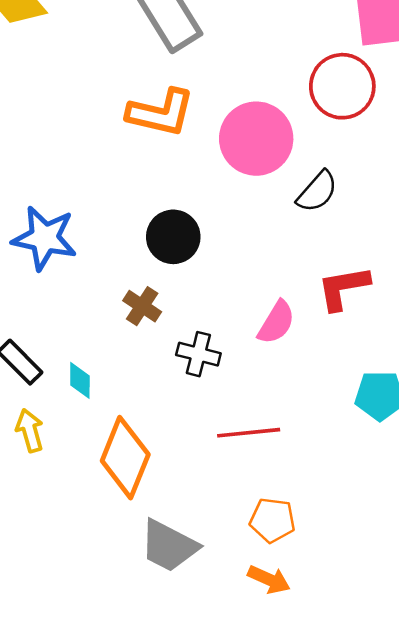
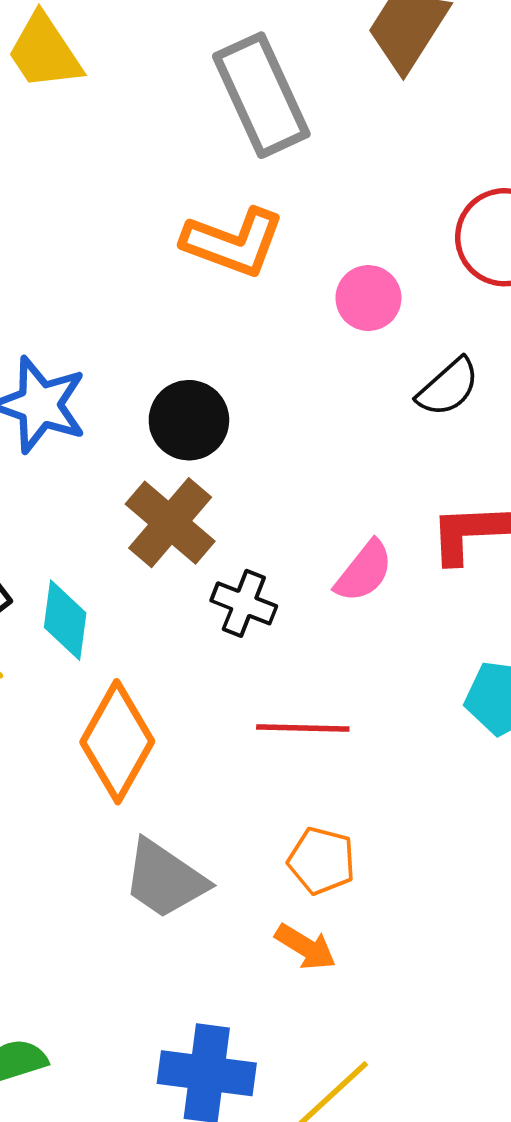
pink circle: (256, 139) -> (368, 298), size x0.6
black circle: (173, 237) -> (189, 420), moved
brown cross: (142, 306) -> (170, 523), size x1.6
cyan diamond: (80, 380) -> (65, 620), size x1.4

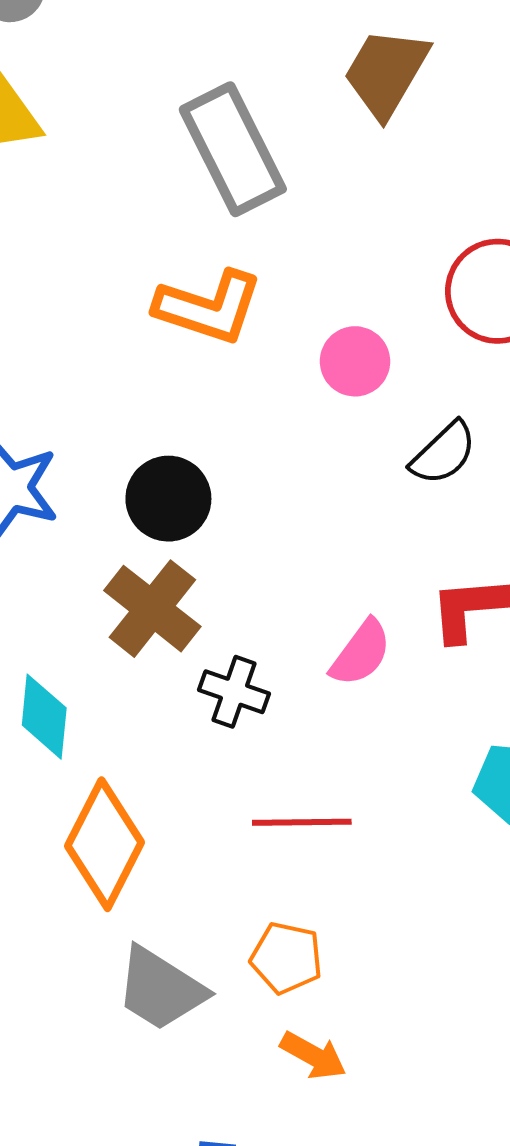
orange pentagon: (322, 861) -> (286, 958), moved

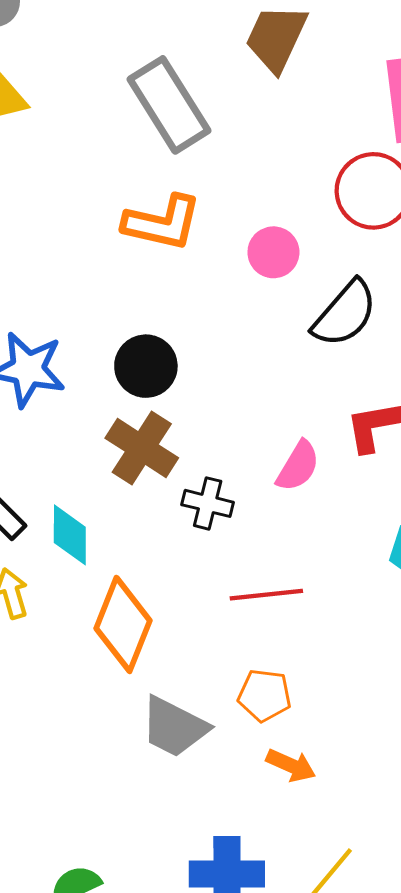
black semicircle: (443, 453) -> (345, 314), size x1.4

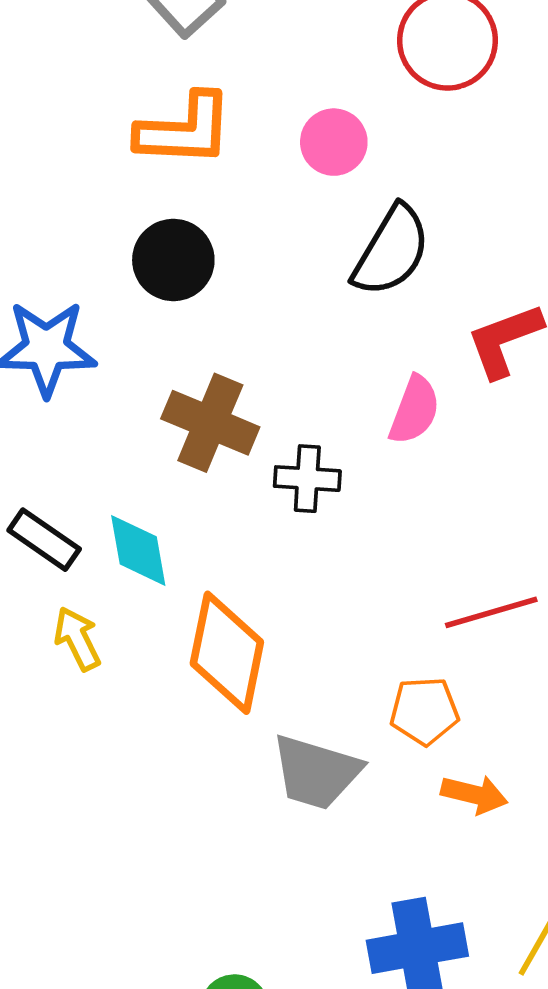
black semicircle: (345, 314) -> (391, 251), moved
black circle: (146, 366) -> (173, 260), moved
red line: (266, 595) -> (491, 612), moved

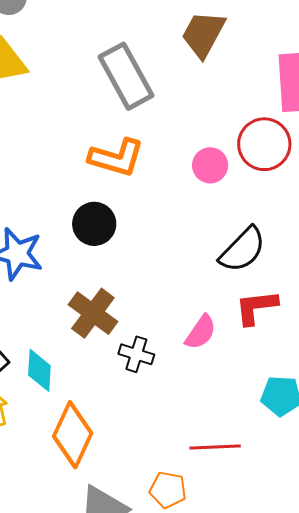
pink circle: (334, 142) -> (210, 165), moved
black semicircle: (391, 251) -> (242, 250), moved

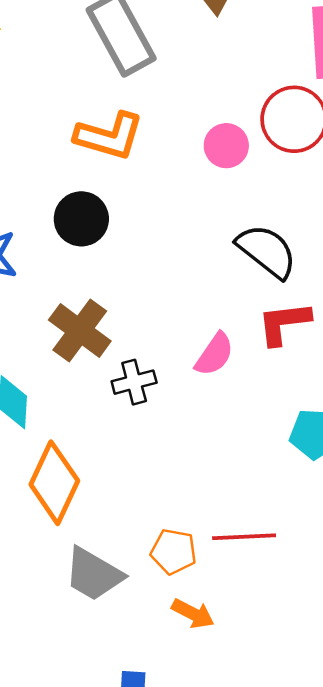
black semicircle: (242, 250) -> (267, 251), turned -96
black cross: (136, 354) -> (134, 382), turned -32
red line: (215, 447) -> (244, 537), moved

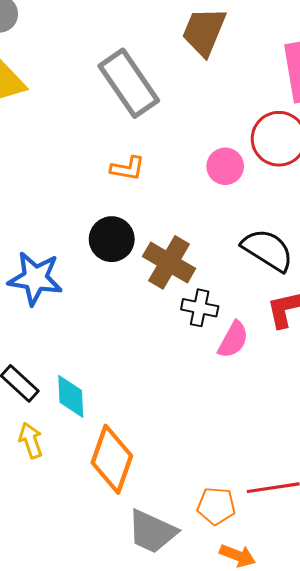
orange L-shape: (109, 136) -> (128, 168), size x0.6
brown cross: (80, 331) -> (169, 262), moved
black cross: (134, 382) -> (200, 308), moved, turned 32

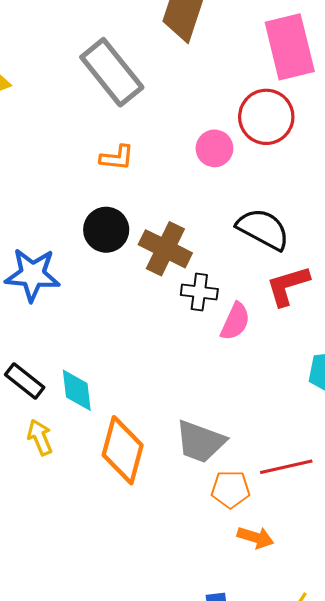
gray trapezoid: (152, 532) -> (200, 442), moved

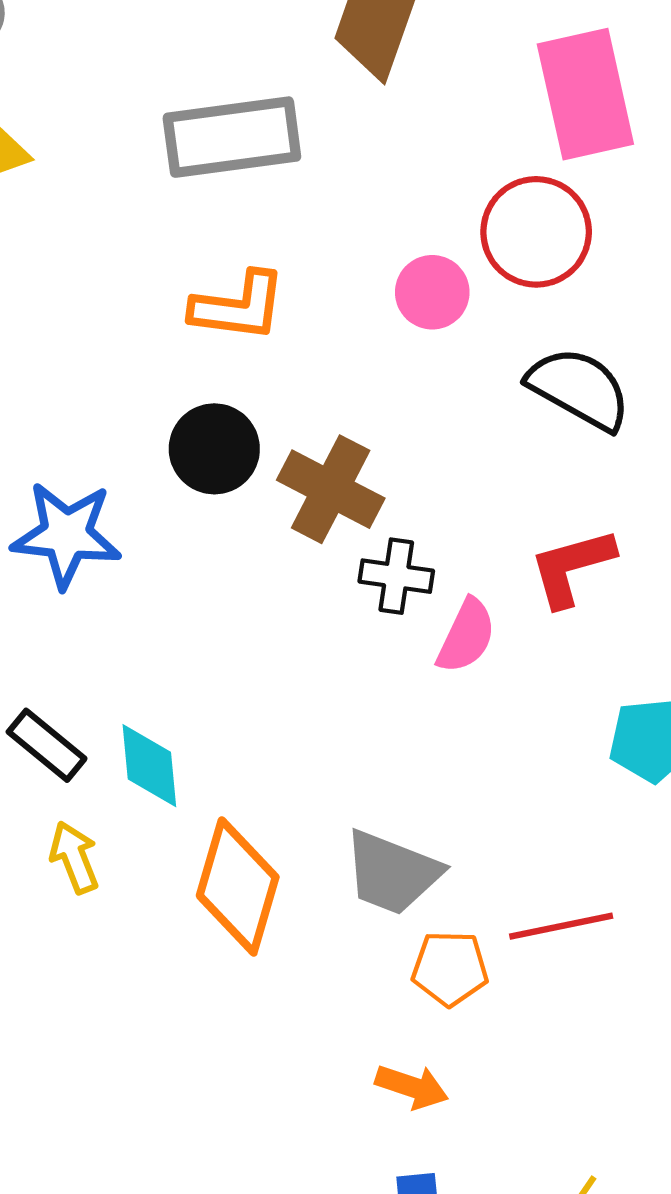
gray rectangle: (112, 72) -> (232, 137), turned -60
orange L-shape: (117, 158) -> (238, 306), size x1.4
black semicircle: (263, 229) -> (579, 389), moved
orange arrow: (256, 537) -> (412, 1087), moved

